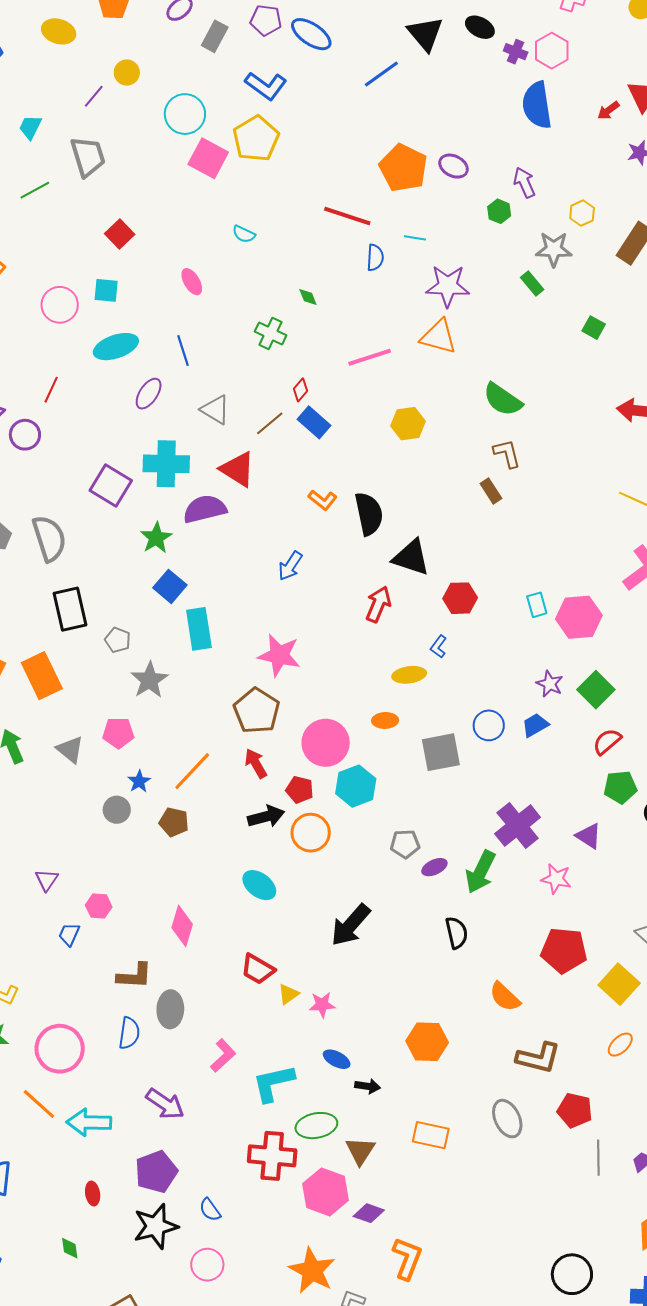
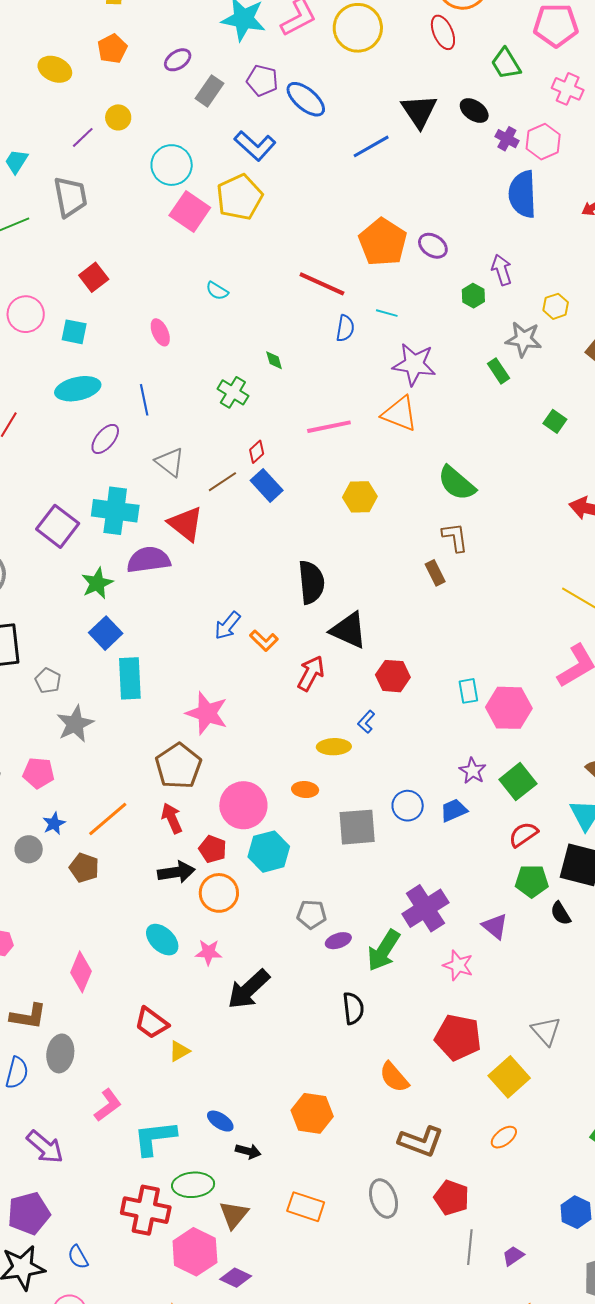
pink circle: (60, 305) -> (26, 314), moved
orange L-shape: (323, 500) -> (264, 641), moved
pink star: (322, 1005) -> (209, 952), moved

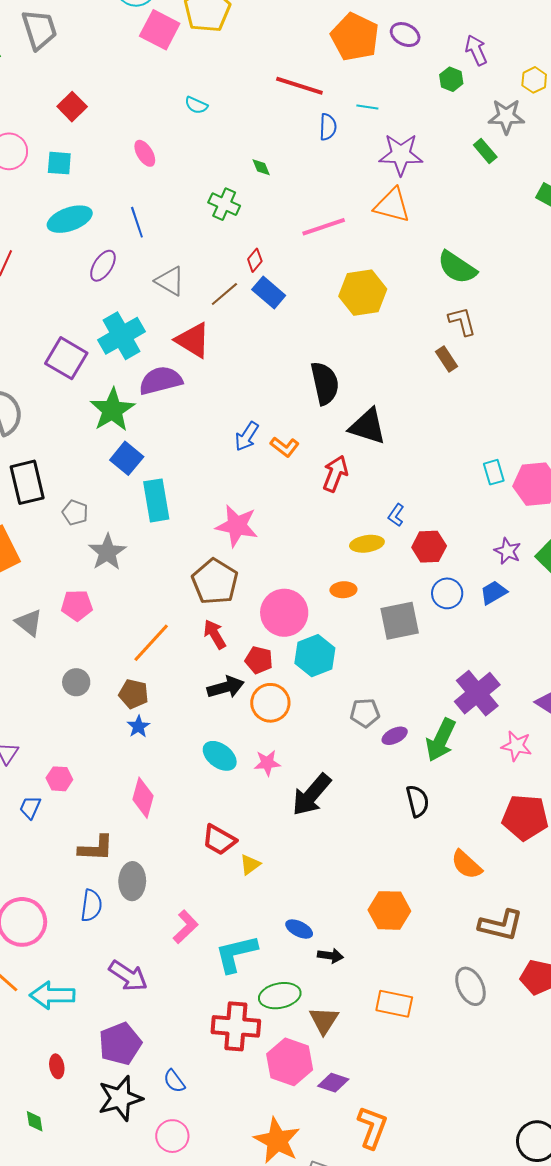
yellow hexagon: (360, 497) -> (363, 293), size x1.4
cyan cross: (115, 511) -> (121, 336), turned -30
green star: (97, 583) -> (112, 410), size x1.4
red hexagon: (393, 676) -> (429, 547), moved
blue star: (54, 824) -> (138, 727), moved

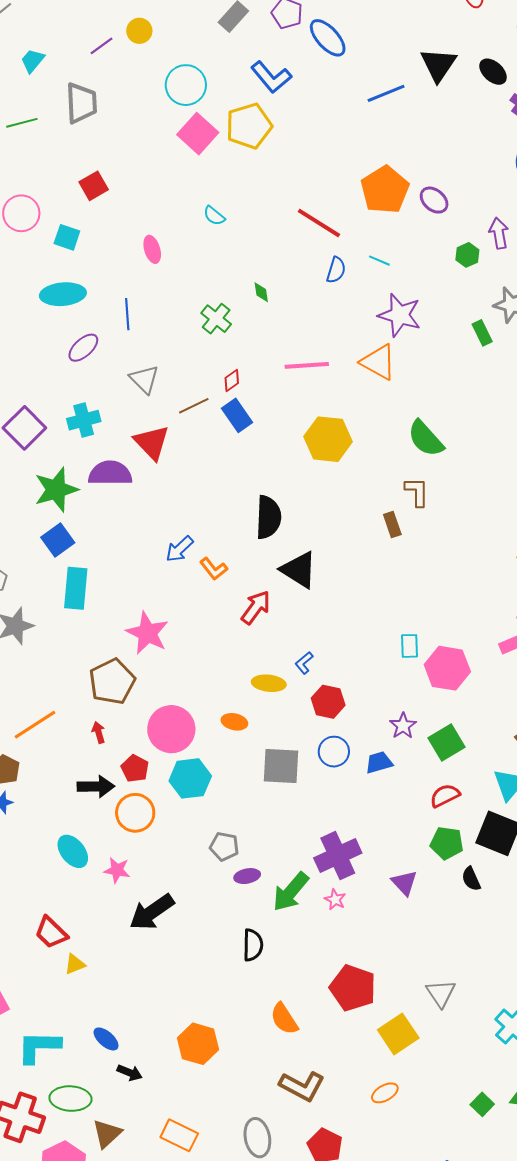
cyan cross: (121, 336) -> (84, 420), size x0.7
red arrow: (215, 634) -> (99, 732), size x0.7
pink star: (516, 746) -> (335, 900), moved, size x0.7

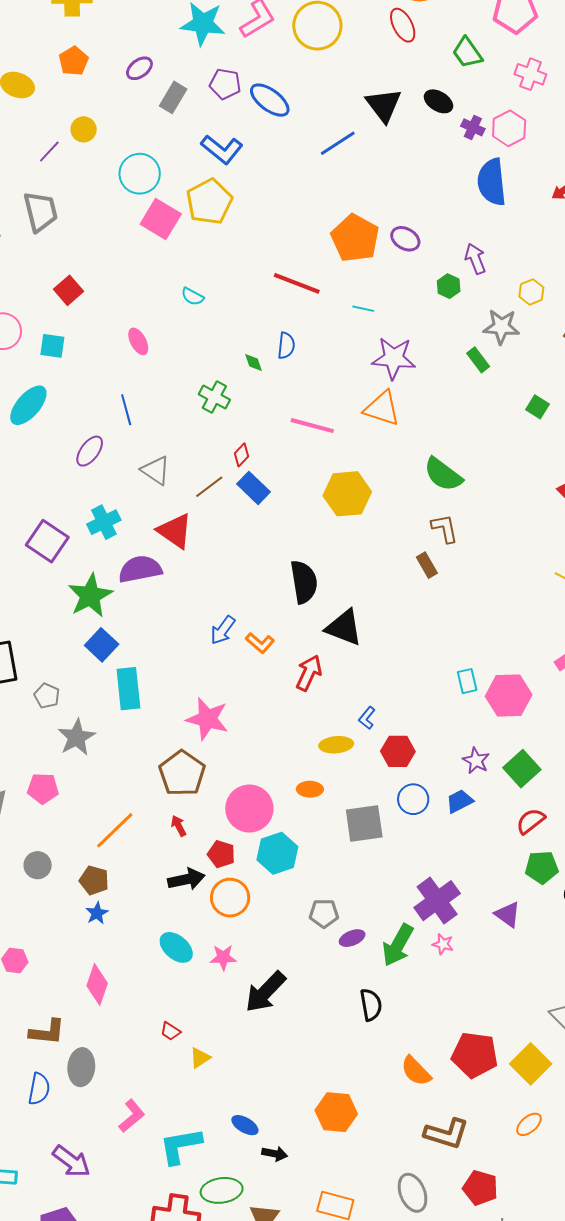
blue semicircle: (336, 270) -> (286, 346), moved
cyan ellipse: (63, 294) -> (28, 405), moved, turned -33
pink line: (307, 365) -> (312, 426), turned 30
red trapezoid: (51, 933) -> (170, 1031), size x0.6
red pentagon: (353, 988) -> (475, 1055), moved

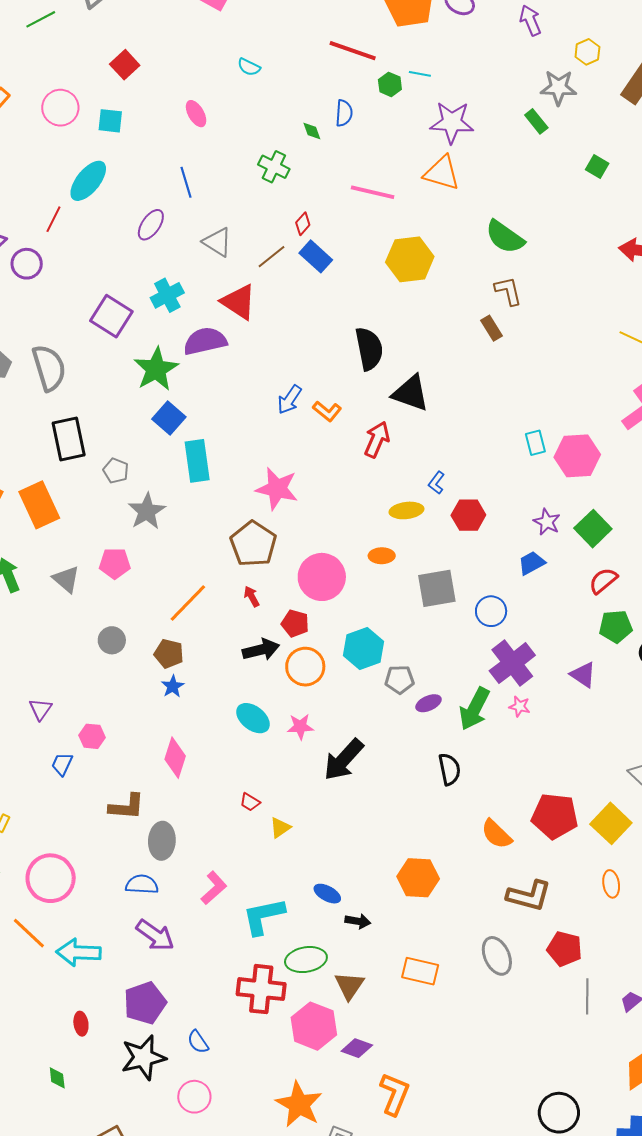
green hexagon: (449, 286) -> (390, 84), moved
blue circle: (413, 799) -> (491, 611), moved
cyan hexagon: (277, 853) -> (364, 649), moved
blue semicircle: (39, 1089) -> (142, 884), moved, turned -96
orange ellipse: (529, 1124) -> (611, 884), turned -56

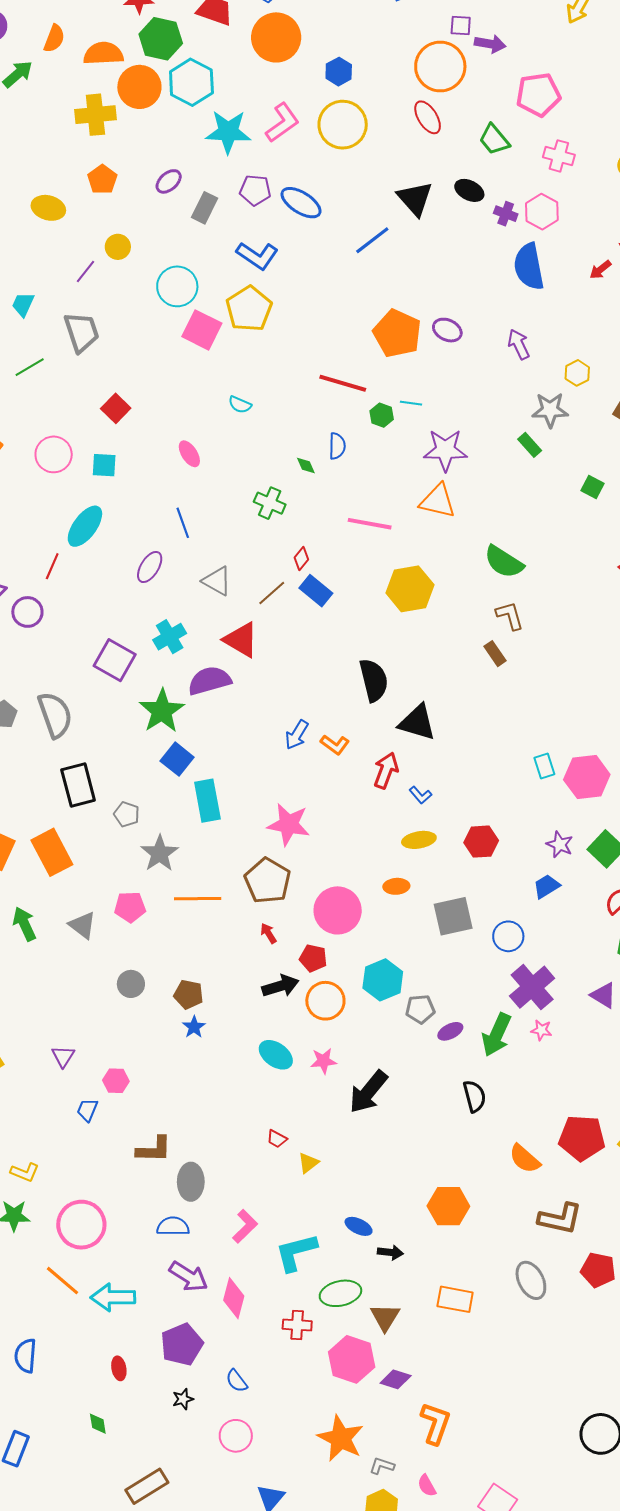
blue L-shape: (436, 483) -> (420, 795), moved, turned -75
orange line: (188, 603) -> (198, 899), moved, turned 48
pink diamond: (175, 758) -> (234, 1298), moved
red cross: (261, 989) -> (297, 1325), size x0.6
black star: (143, 1057) -> (183, 1399), size x0.5

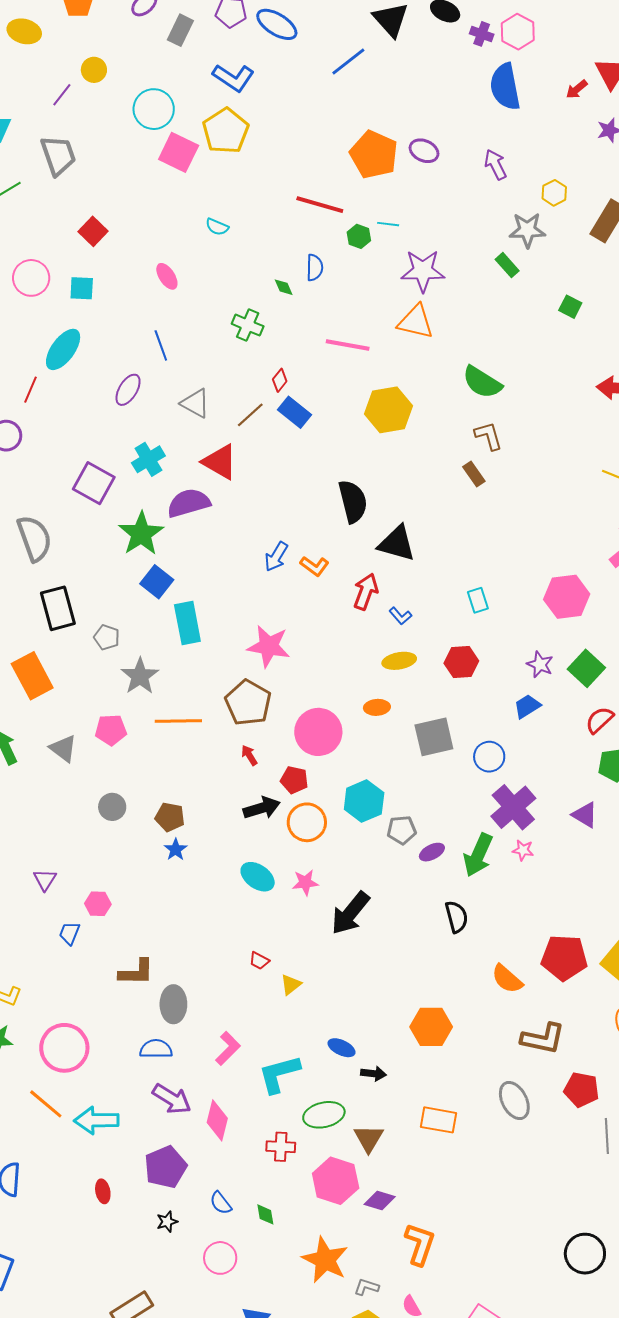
cyan rectangle: (544, 766) -> (478, 600), moved
green diamond: (98, 1424) -> (265, 1214), moved

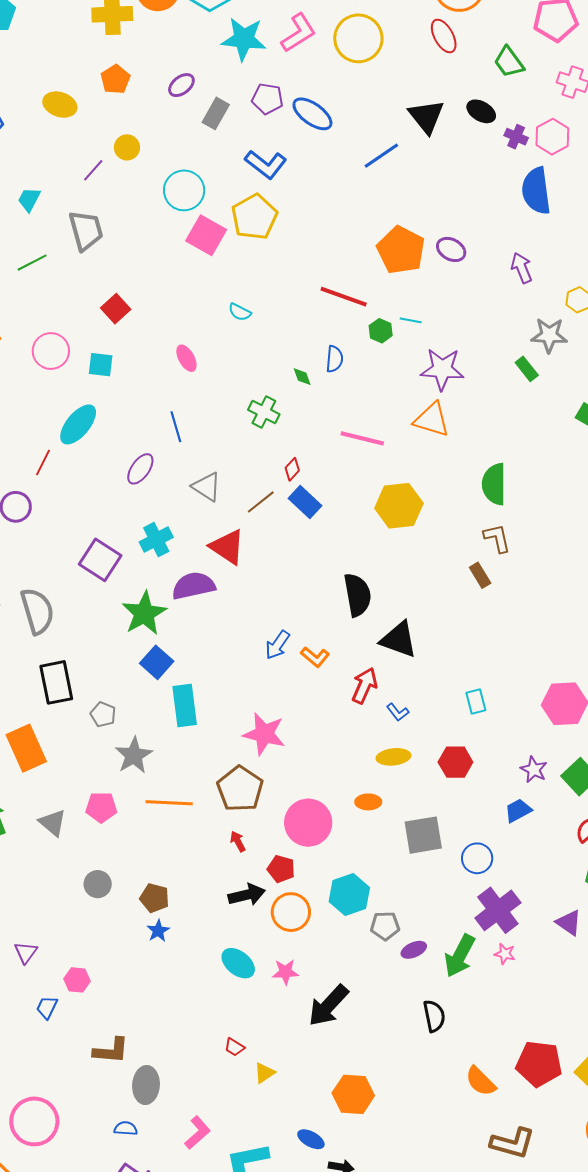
green semicircle: (482, 382) -> (494, 484), turned 54
orange hexagon: (431, 1027) -> (353, 1094), moved
blue semicircle: (156, 1049) -> (126, 1129), size x0.7

